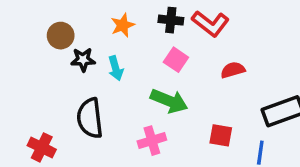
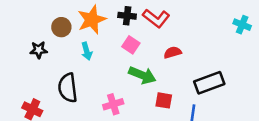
orange star: (123, 25) -> (92, 20), size x1.6
brown circle: (61, 36) -> (61, 27), moved
black star: (83, 60) -> (39, 50), moved
green arrow: (169, 101) -> (142, 75), moved

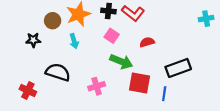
cyan cross: (242, 25) -> (206, 19), turned -32
black semicircle: (68, 88) -> (58, 72), turned 115
red square: (164, 100) -> (140, 83), size x1.5

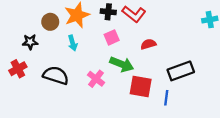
pink square: (112, 36) -> (112, 37), turned 32
pink cross: (97, 86) -> (96, 79), moved, turned -35
red cross: (28, 90) -> (18, 69), moved, turned 35

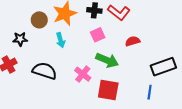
red square: (141, 87) -> (108, 90), moved

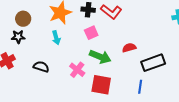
brown circle: (39, 20) -> (23, 19), moved
red semicircle: (133, 41) -> (129, 48), moved
black semicircle: (45, 71) -> (41, 67), size x0.7

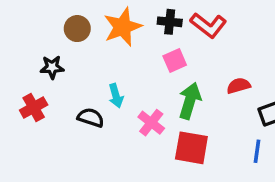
brown circle: (23, 19) -> (77, 29), moved
cyan arrow: (56, 38) -> (116, 96), moved
green arrow: (100, 57) -> (190, 101), turned -95

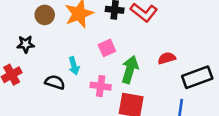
pink square: (175, 60) -> (107, 48), moved
pink cross: (151, 123) -> (101, 86), turned -30

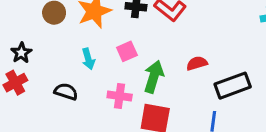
black star: (26, 44) -> (21, 53), moved, turned -30
cyan arrow: (74, 66) -> (88, 59), moved

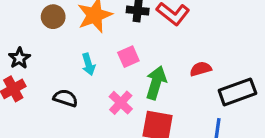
pink cross: (120, 96) -> (121, 103), turned 35

